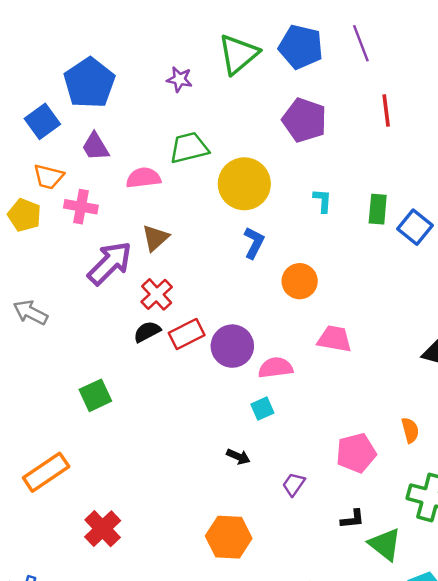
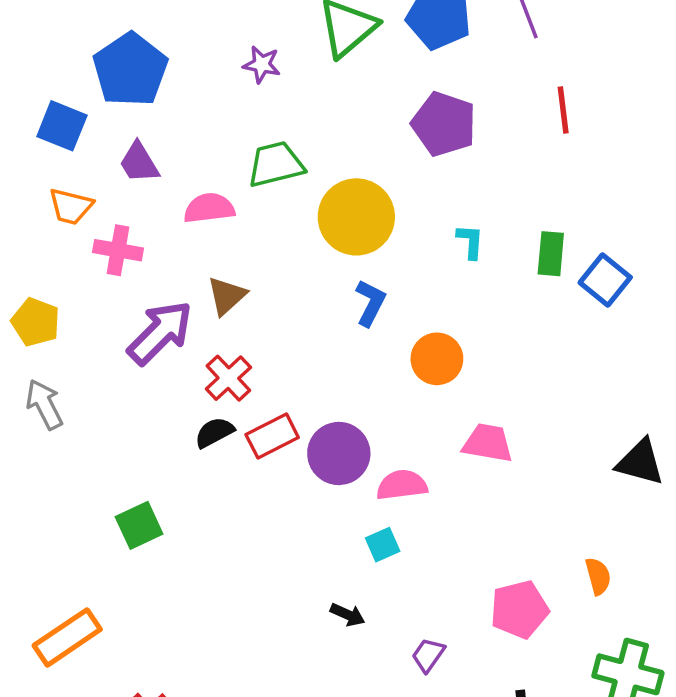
blue square: (42, 121) -> (62, 126), turned -32
yellow pentagon: (24, 215) -> (36, 322), moved
gray arrow: (30, 312) -> (44, 404), turned 36

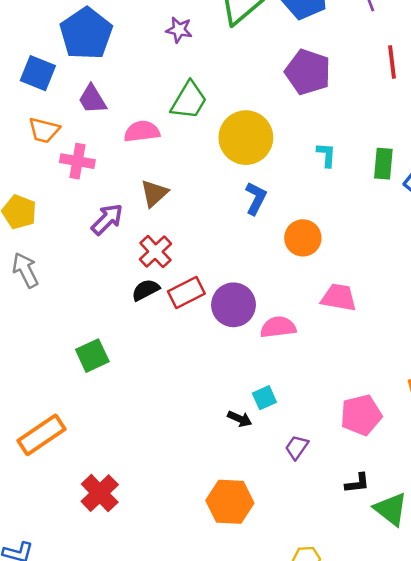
green trapezoid: (276, 164) -> (189, 100), turned 135
purple arrow: (160, 333) -> (107, 219), size x0.7
cyan square: (383, 545) -> (264, 398), moved

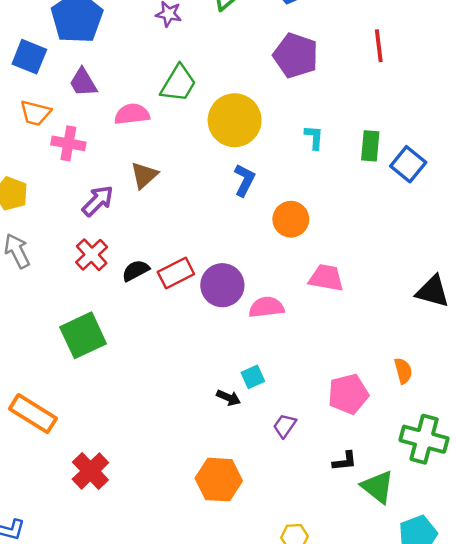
red cross: (155, 252) -> (92, 255), moved
green square: (92, 356) -> (83, 335), size x1.4
orange rectangle: (42, 435) -> (33, 414), turned 66

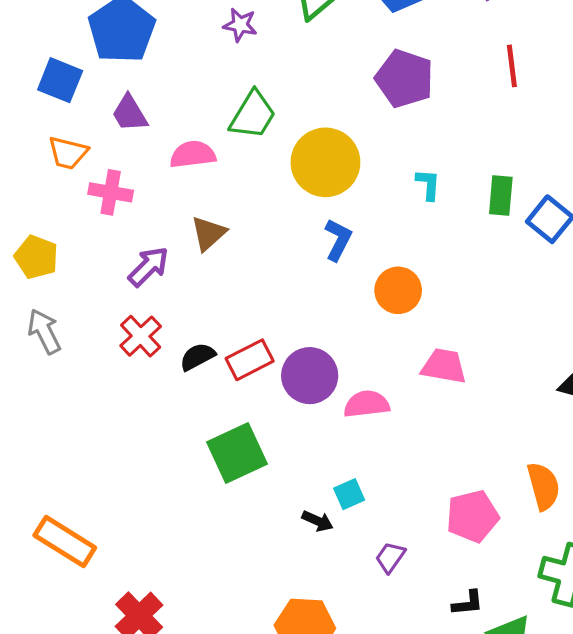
green square: (83, 335) -> (237, 453), moved
orange semicircle: (403, 371) -> (543, 486), size x1.4

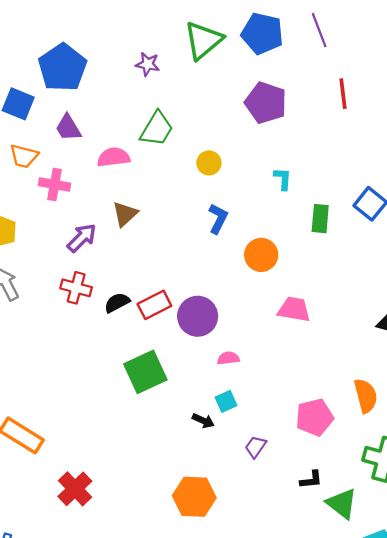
yellow circle: (325, 162) -> (209, 163), size x0.5
green rectangle: (501, 196) -> (320, 219), moved
red cross: (141, 336) -> (76, 288), turned -32
pink semicircle: (367, 404) -> (228, 358), moved, size x0.7

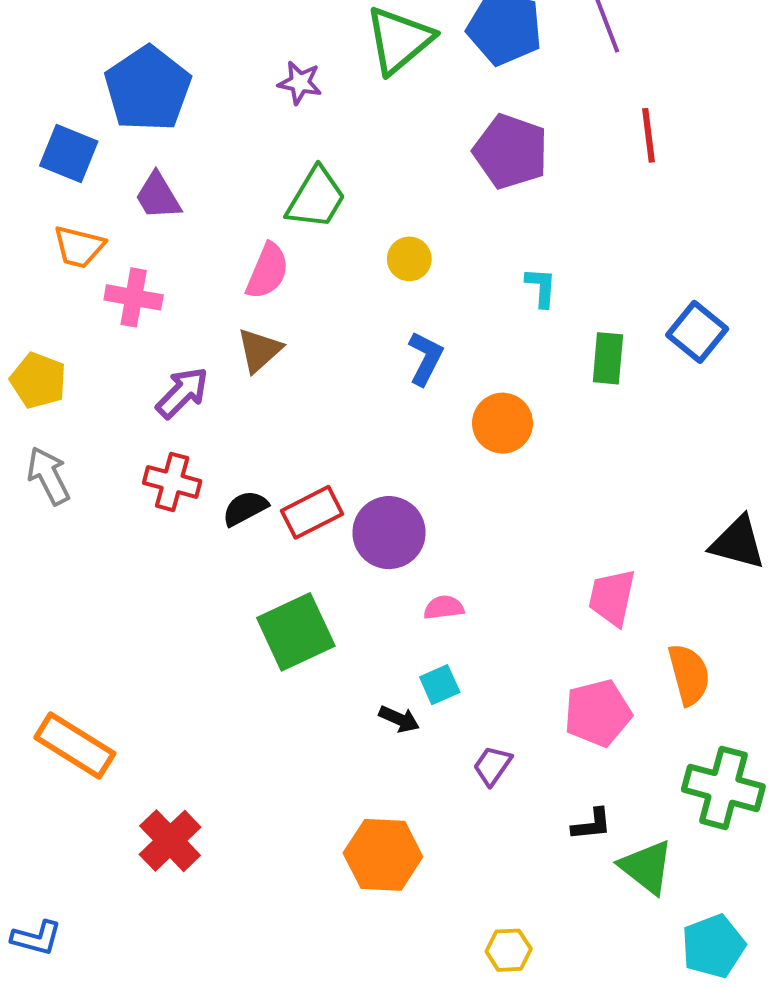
pink semicircle: (114, 157) -> (267, 271), moved, turned 120
pink trapezoid: (294, 309) -> (612, 597), moved, turned -88

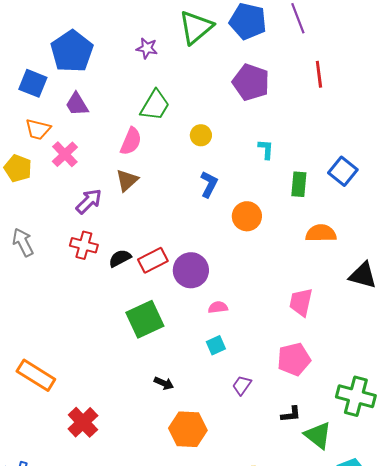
pink cross: (134, 297) -> (65, 154), turned 36
yellow pentagon: (38, 381) -> (18, 168), moved
orange semicircle: (689, 674) -> (321, 233), moved, turned -76
black arrow: (399, 719) -> (164, 383), moved

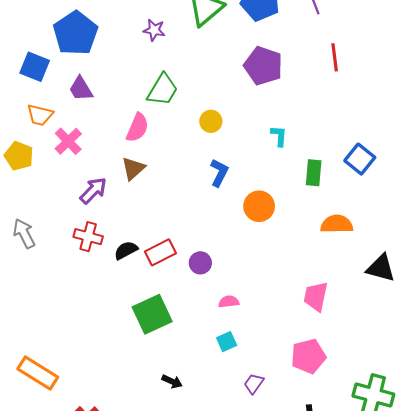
purple circle: (191, 270) -> (200, 263), size x0.6

